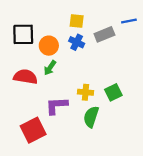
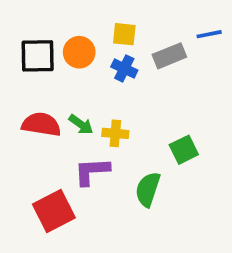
orange circle: (49, 46) -> (79, 52), moved
green arrow: (50, 68) -> (81, 124), moved, turned -88
yellow cross: (86, 92) -> (115, 133), moved

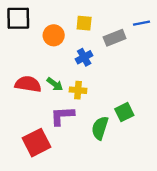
black square: (38, 56) -> (18, 18), moved
blue cross: (124, 68) -> (84, 57), moved, turned 35
green square: (184, 150) -> (124, 112), moved

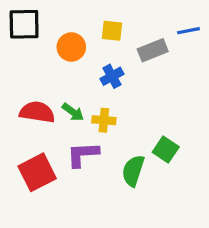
green square: (124, 112) -> (166, 150), turned -30
red square: (37, 143) -> (37, 172), moved

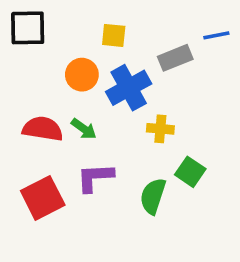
yellow square: (112, 31) -> (114, 35), moved
orange circle: (71, 47) -> (82, 75), moved
blue cross: (112, 76) -> (129, 88), size x1.6
yellow cross: (104, 120) -> (160, 129), moved

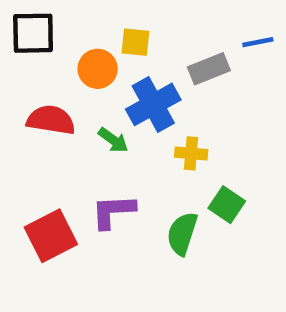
orange circle: (82, 75) -> (98, 69), moved
red semicircle: (43, 129) -> (51, 120), moved
green arrow: (84, 129) -> (113, 140), moved

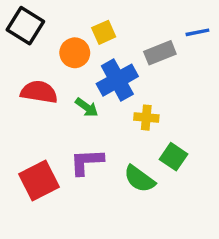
black square: (33, 33) -> (25, 26), turned 33
yellow square: (135, 42) -> (104, 32), turned -30
green semicircle: (182, 234) -> (139, 179), turned -72

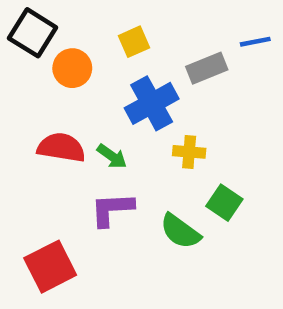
orange circle: (75, 53) -> (72, 68), moved
red semicircle: (39, 92) -> (61, 148), moved
green arrow: (87, 107) -> (112, 156), moved
red square: (39, 181) -> (50, 267), moved

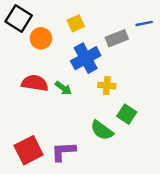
purple L-shape: (112, 209) -> (63, 151), moved

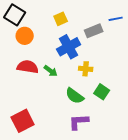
orange circle: (41, 38) -> (25, 36), moved
green semicircle: (102, 130) -> (75, 96), moved
purple L-shape: (63, 151) -> (79, 122), moved

